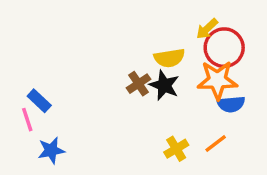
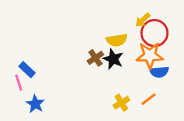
blue star: (51, 150) -> (35, 104), turned -30

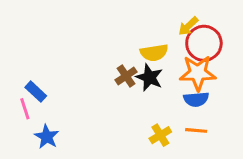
blue semicircle: (159, 72) -> (196, 99), moved
orange line: (149, 99) -> (196, 130), turned 42

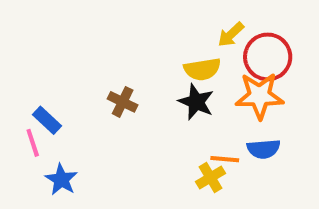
yellow arrow: (188, 26) -> (231, 34), moved
brown cross: (126, 76) -> (123, 102), moved, turned -30
blue semicircle: (196, 99) -> (264, 149), moved
orange line: (196, 130) -> (225, 159), moved

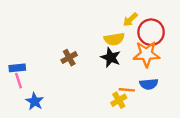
brown cross: (123, 102) -> (69, 58), turned 35
blue rectangle: (47, 120) -> (17, 68), moved, turned -49

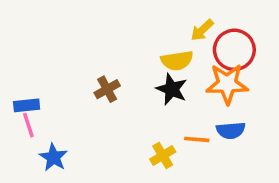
yellow cross: (119, 100) -> (163, 156), moved

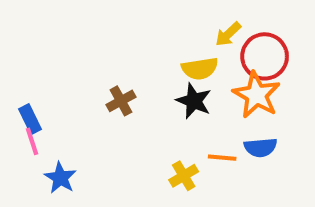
orange star: (227, 84) -> (256, 95), turned 30
blue rectangle: (27, 105) -> (30, 119), turned 70

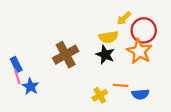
brown cross: (121, 101) -> (66, 55), size x1.6
blue semicircle: (260, 147) -> (140, 94), moved
blue star: (60, 178) -> (30, 86), moved

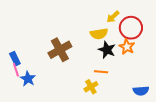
orange star: (139, 51) -> (127, 47), size x0.7
black star: (105, 55) -> (107, 50), moved
orange line: (121, 85) -> (101, 72), moved
blue semicircle: (140, 94) -> (141, 91), moved

